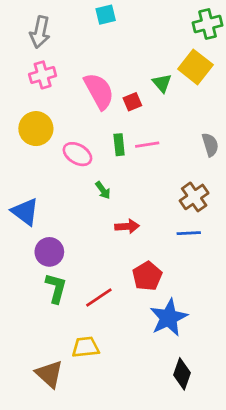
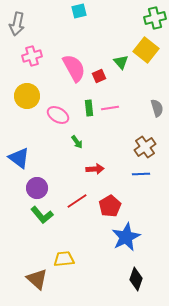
gray arrow: (40, 32) -> (17, 24), moved
green L-shape: (56, 288) -> (42, 215), turned 125
red line: (99, 298) -> (77, 201), moved

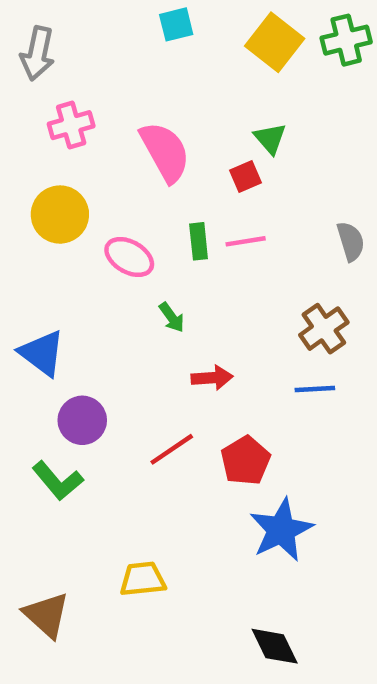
yellow square: (146, 50) -> (275, 42), moved
red square: (99, 76) -> (246, 176), moved
green L-shape: (42, 215) -> (58, 481), moved
brown triangle: (37, 279) -> (46, 615), moved
black diamond: (136, 279) -> (275, 646), moved, turned -45

